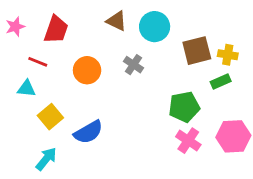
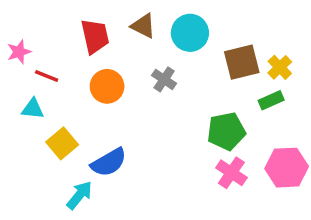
pink star: (15, 27) -> (19, 52), moved
red trapezoid: (56, 29) -> (95, 36), moved, turned -32
yellow cross: (228, 55) -> (280, 67), turned 36
cyan arrow: (46, 159) -> (79, 195), moved

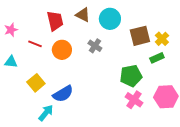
red line: (47, 76) -> (35, 44), moved
cyan triangle: (33, 109) -> (11, 62), moved

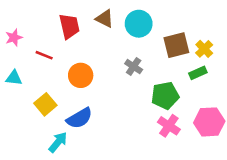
gray cross: (95, 46) -> (134, 67), moved
orange circle: (62, 50) -> (81, 75), moved

